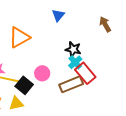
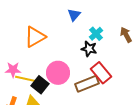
brown arrow: (105, 24) -> (126, 35), moved
cyan cross: (75, 62) -> (96, 34), moved
pink circle: (42, 73) -> (58, 73), size x1.5

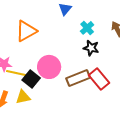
black star: (89, 49) -> (91, 48), moved
red rectangle: (101, 73) -> (99, 79), moved

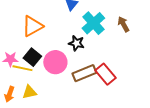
cyan cross: (87, 28) -> (93, 23), size x1.6
black star: (91, 48) -> (76, 43), moved
black square: (31, 79) -> (32, 57), moved

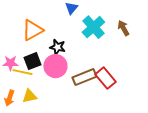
black star: (76, 43) -> (57, 47), moved
black square: (32, 57) -> (32, 61), turned 30

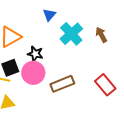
red rectangle: (105, 78) -> (105, 85), moved

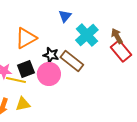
brown rectangle: (62, 84) -> (72, 61), moved, turned 60
red rectangle: (105, 85) -> (121, 51), moved

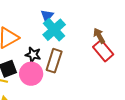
cyan cross: (87, 35) -> (54, 30), moved
brown rectangle: (72, 61) -> (54, 61), turned 70

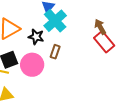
black star: (33, 55) -> (36, 37), moved
brown rectangle: (54, 61) -> (55, 52), size x0.6

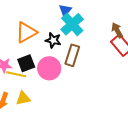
brown rectangle: (55, 52) -> (72, 55), size x1.5

